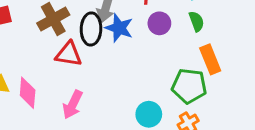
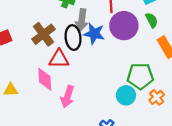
purple circle: (159, 23) -> (124, 26), size x1.6
green pentagon: (189, 86) -> (140, 76), moved
pink diamond: (28, 93) -> (45, 79), moved

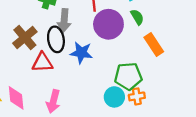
blue star: (94, 34) -> (81, 53), moved
pink diamond: (45, 79) -> (16, 98), moved
orange cross: (157, 97) -> (137, 96), moved, turned 32

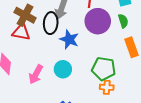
brown cross: (25, 37) -> (25, 15), turned -35
red triangle: (42, 62) -> (21, 32), moved
cyan circle: (114, 97) -> (63, 69), moved

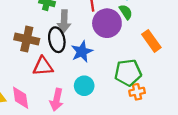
green semicircle: (123, 21) -> (126, 12), moved
red triangle: (21, 32) -> (43, 66), moved
blue star: (69, 39) -> (82, 52), turned -30

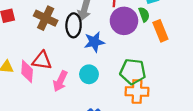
orange rectangle: (151, 41) -> (160, 31), moved
red triangle: (43, 66) -> (42, 60), moved
orange cross: (137, 92) -> (137, 91), size x1.5

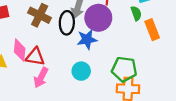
purple circle: (124, 21) -> (98, 18), moved
pink diamond: (27, 71) -> (20, 50), moved
pink arrow: (60, 81) -> (41, 78), moved

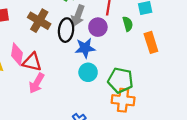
green semicircle: (136, 13) -> (128, 24), moved
purple circle: (98, 18) -> (98, 27), size x0.7
cyan circle: (81, 71) -> (88, 72), moved

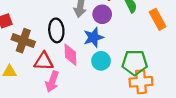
brown cross: (39, 21) -> (23, 41), moved
black ellipse: (66, 30) -> (56, 30), moved
pink diamond: (17, 54) -> (70, 55), moved

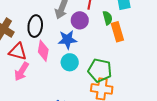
orange rectangle: (158, 19) -> (117, 32), moved

